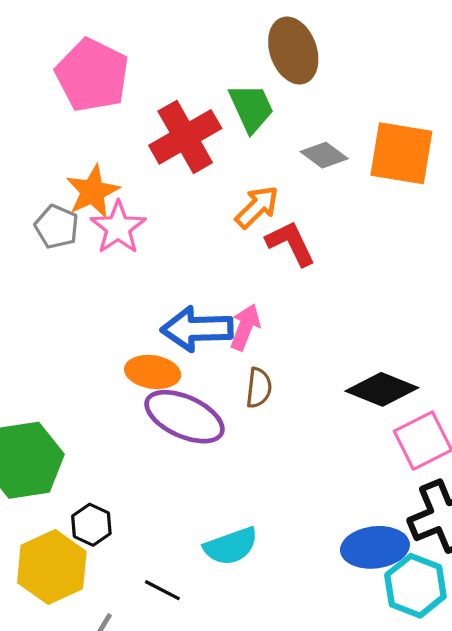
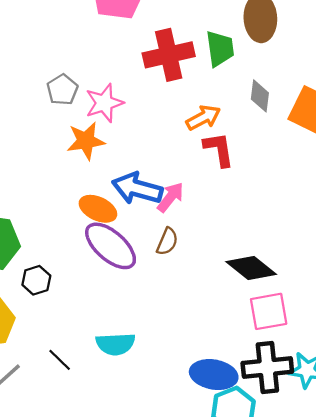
gray diamond: (324, 155) -> (260, 96), turned 44
orange star: (93, 191) -> (86, 141), moved
black hexagon: (91, 525) -> (36, 280), moved

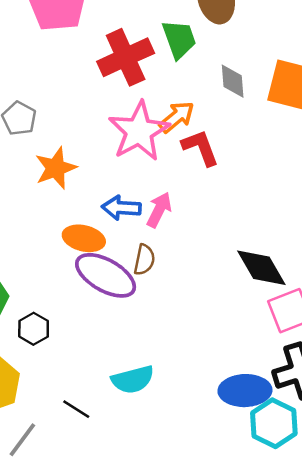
pink star: (104, 103) -> (139, 131), moved, size x1.4
blue arrow: (137, 188) -> (121, 208), size x0.7
brown semicircle: (167, 241) -> (144, 260), moved
black diamond: (251, 268) -> (261, 268), turned 33

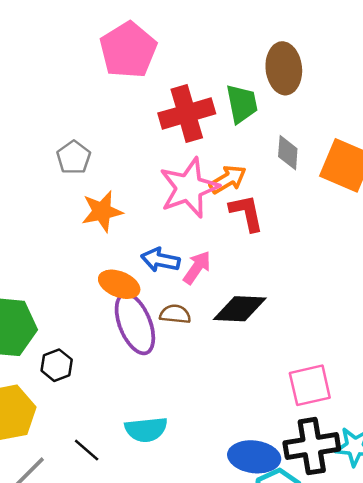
brown semicircle: (144, 260) -> (175, 314), turned -104
black diamond: (261, 268) -> (240, 309), moved, turned -66
purple ellipse: (106, 275) -> (135, 324), turned 30

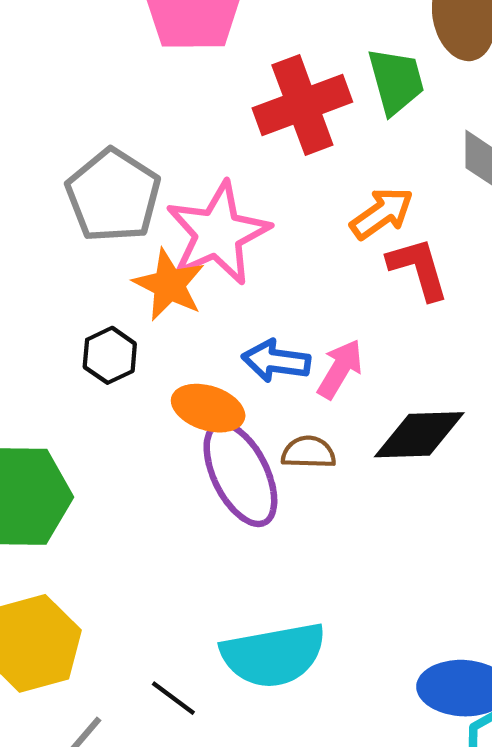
gray pentagon: (74, 157) -> (113, 196), size x1.6
pink star: (189, 188) -> (218, 233), moved
orange star: (102, 211) -> (169, 285), turned -30
black hexagon: (57, 365) -> (110, 355), moved
cyan semicircle: (146, 430) -> (273, 655), size x1.4

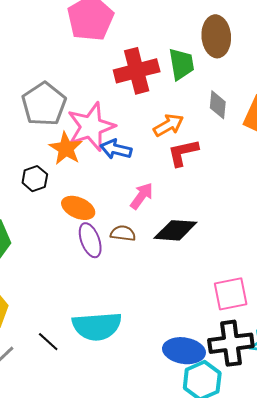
red L-shape: (418, 268) -> (183, 153), turned -92
blue arrow: (276, 361) -> (116, 149), moved
purple ellipse: (240, 474) -> (90, 240), size x0.7

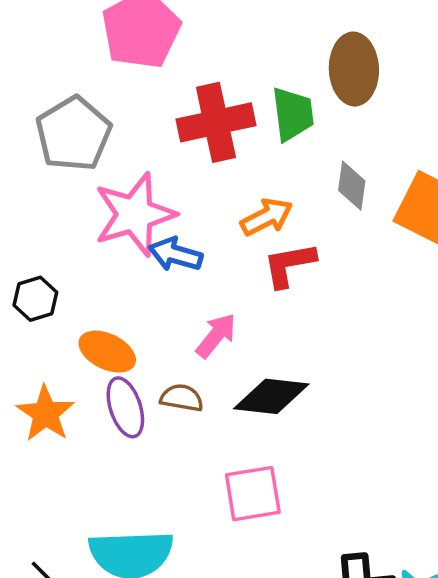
gray pentagon: (44, 104) -> (73, 134), moved
orange star: (66, 148) -> (45, 414), moved
pink square: (231, 294) -> (253, 494), moved

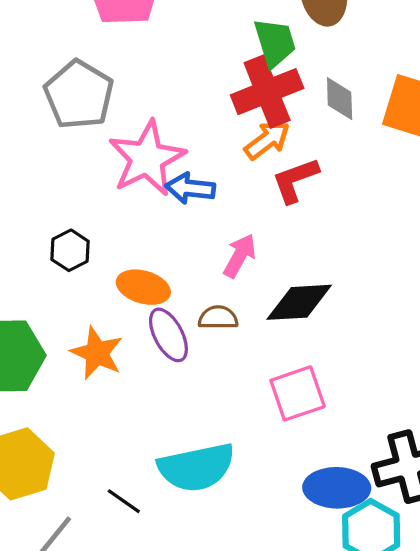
red cross: (216, 122) -> (267, 92), moved

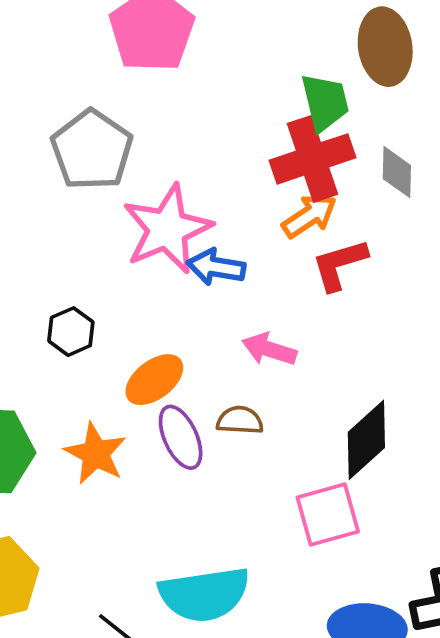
pink arrow: (240, 256) -> (269, 349), turned -105
orange ellipse: (143, 287) -> (154, 380), turned -57
black diamond: (299, 302) -> (366, 440), moved, turned -42

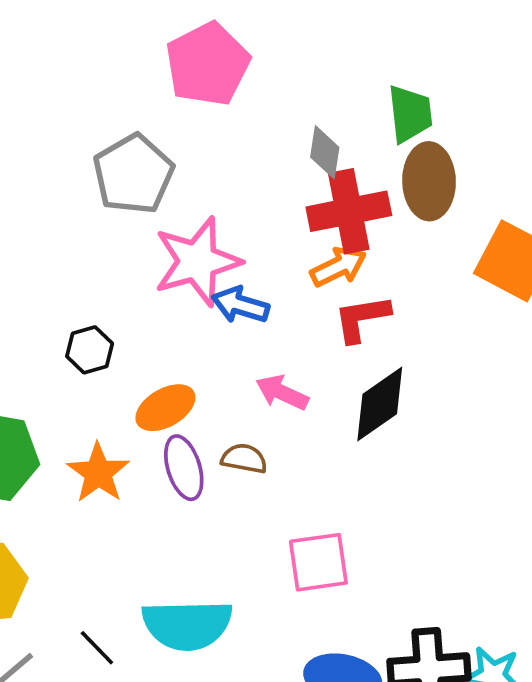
brown ellipse: (385, 47) -> (429, 181), moved
green trapezoid: (325, 102) -> (410, 114), moved
gray diamond: (397, 172) -> (325, 152), moved
black diamond: (366, 440) -> (380, 404), moved

